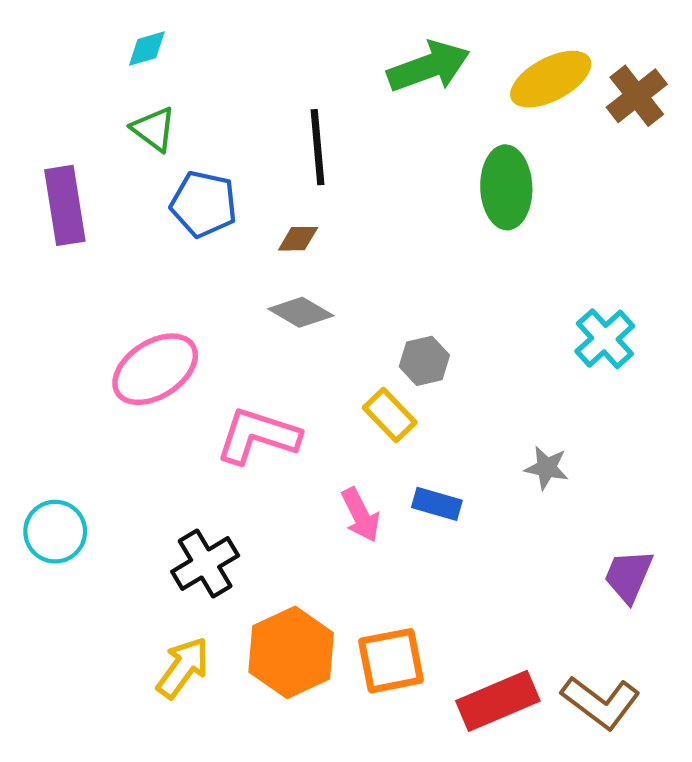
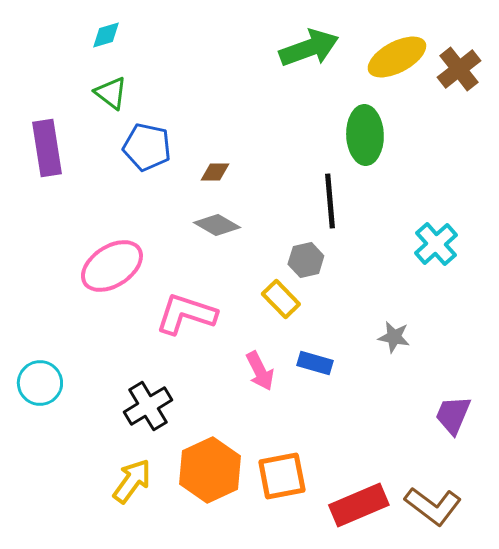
black line: (318, 147) -> (330, 201), moved

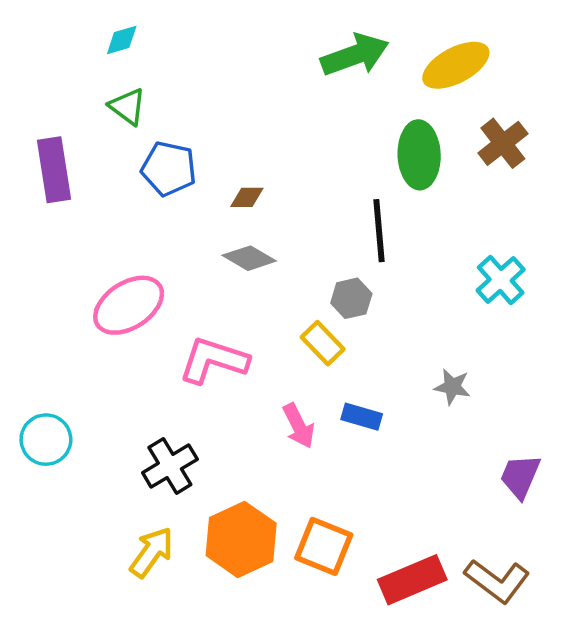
brown cross: (459, 69) -> (503, 143), moved
orange square: (282, 476) -> (324, 546), turned 33

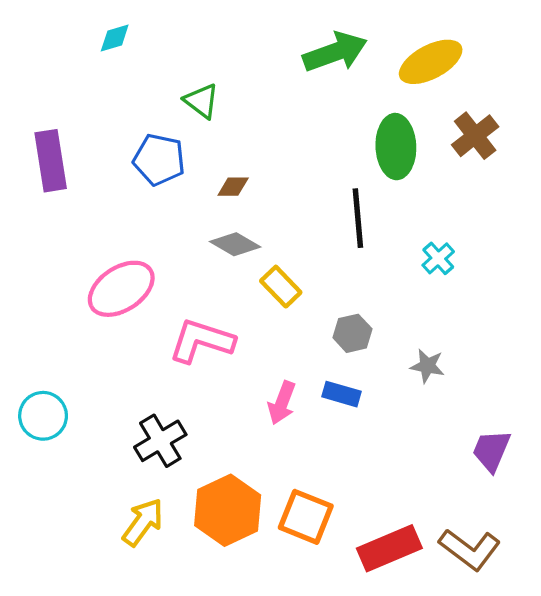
green triangle: (127, 107) -> (202, 101), moved
cyan cross: (501, 280) -> (438, 258), moved, size x0.7
gray hexagon: (351, 298) -> (352, 333), moved
yellow rectangle: (323, 343) -> (281, 287), moved
pink arrow: (299, 426) -> (282, 403), turned 48

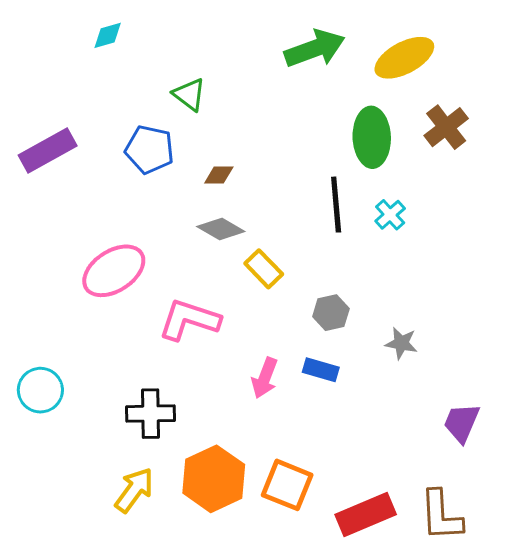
purple rectangle: (51, 161) -> (48, 151), turned 70
cyan cross: (438, 258) -> (390, 215), moved
black cross: (160, 441) -> (151, 414), turned 30
brown L-shape: (470, 549) -> (441, 516), turned 50

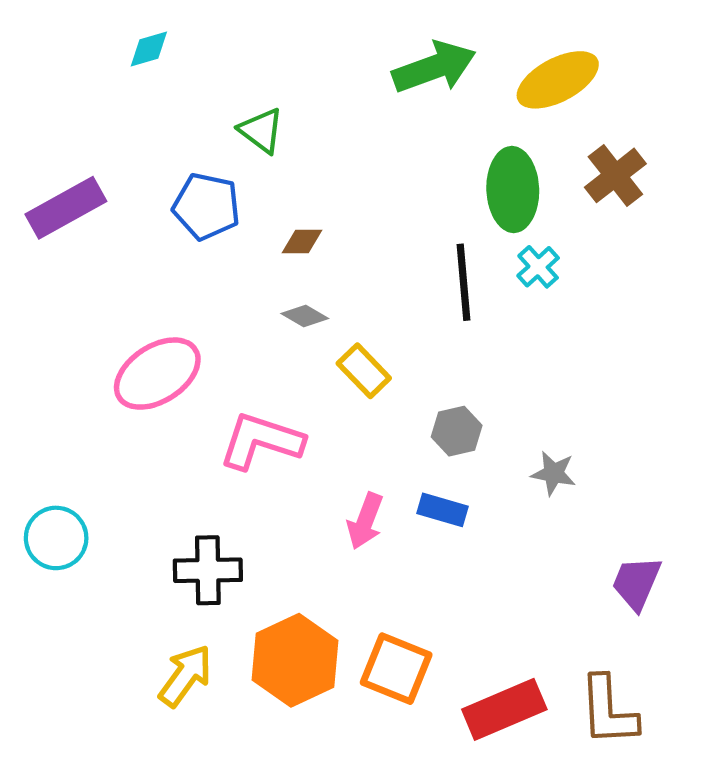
cyan cross: (390, 215) -> (538, 267), moved
gray diamond: (221, 229) -> (305, 316), size x0.7

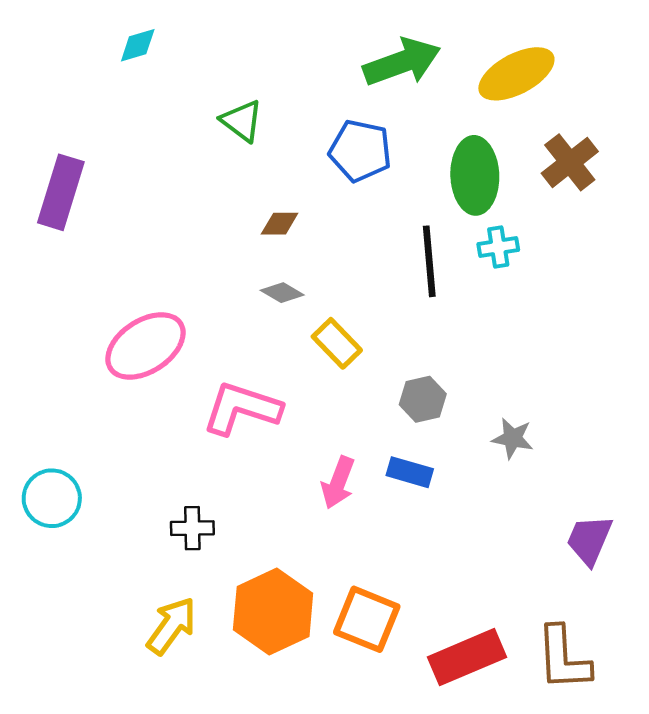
blue pentagon: (206, 206) -> (360, 151), moved
purple rectangle: (66, 208) -> (61, 192), turned -44
cyan cross: (538, 267) -> (498, 247), turned 33
black cross: (208, 570) -> (192, 528), size x0.7

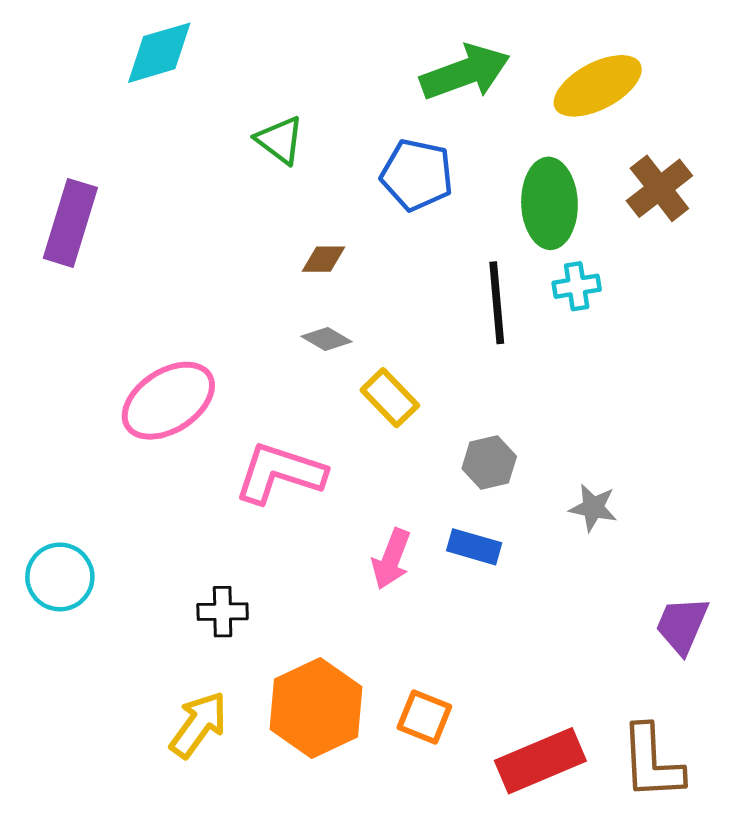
cyan diamond: (138, 45) -> (159, 53), size x1.6
orange square: (367, 619) -> (424, 717), size x0.7

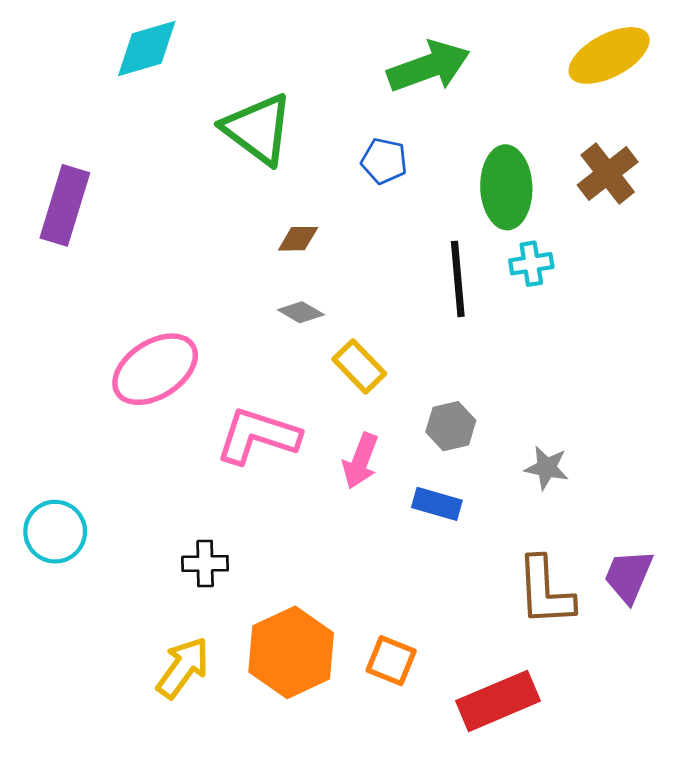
yellow ellipse: (598, 86) -> (609, 55), moved
green triangle: (280, 140) -> (258, 129), size x1.6
blue pentagon: (417, 175) -> (384, 161), size x0.7
pink arrow: (391, 559) -> (361, 461), moved
brown L-shape: (652, 762) -> (545, 591), moved

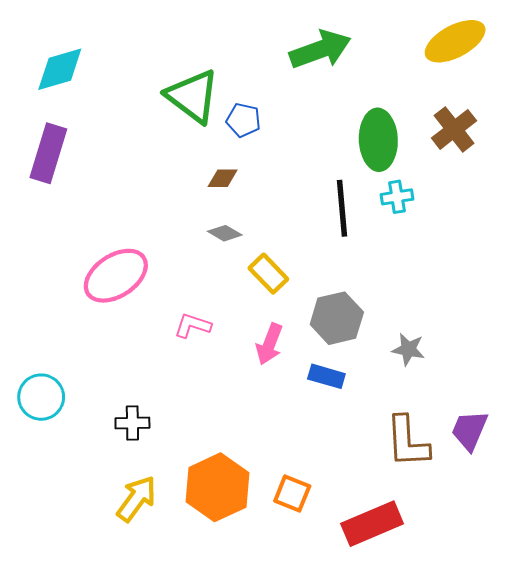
cyan diamond: (147, 49) -> (60, 69), moved
blue pentagon: (384, 161) -> (243, 120), moved
gray hexagon: (451, 426) -> (337, 318), size x1.4
pink L-shape: (258, 436) -> (193, 325), size x0.6
black cross: (205, 564) -> (132, 423), moved

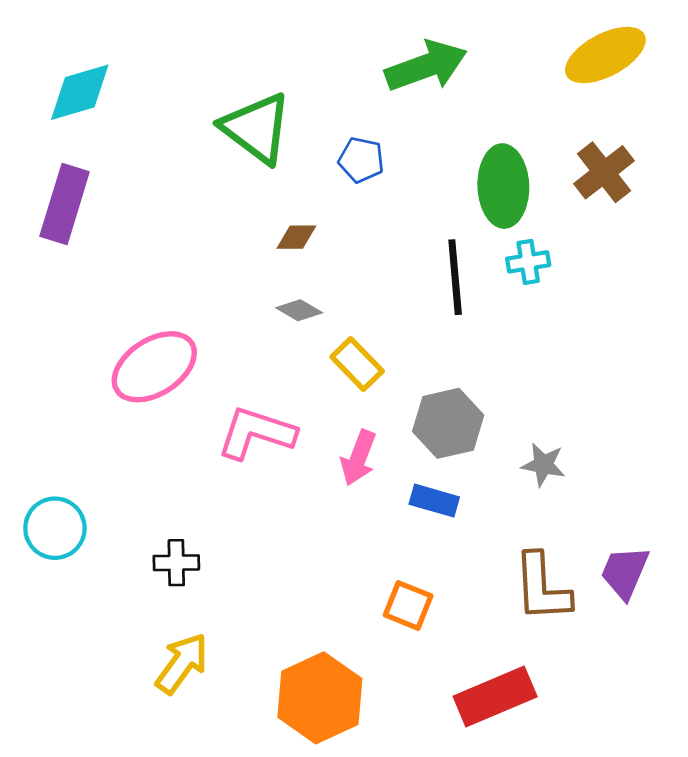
blue pentagon: (243, 120) -> (361, 160), moved
pink L-shape: (193, 325) -> (256, 433), size x1.6
orange hexagon: (218, 487) -> (320, 698), moved
orange square: (292, 494) -> (408, 605), moved

